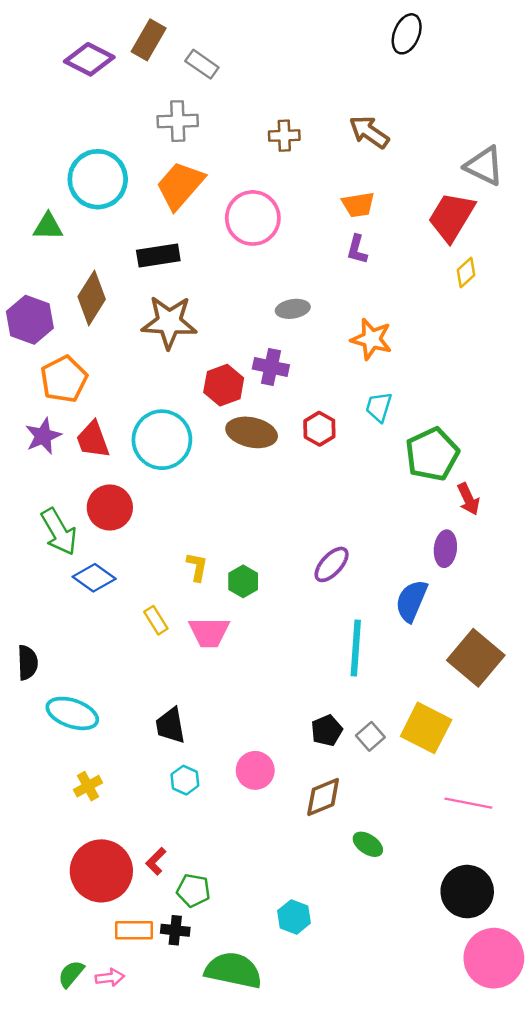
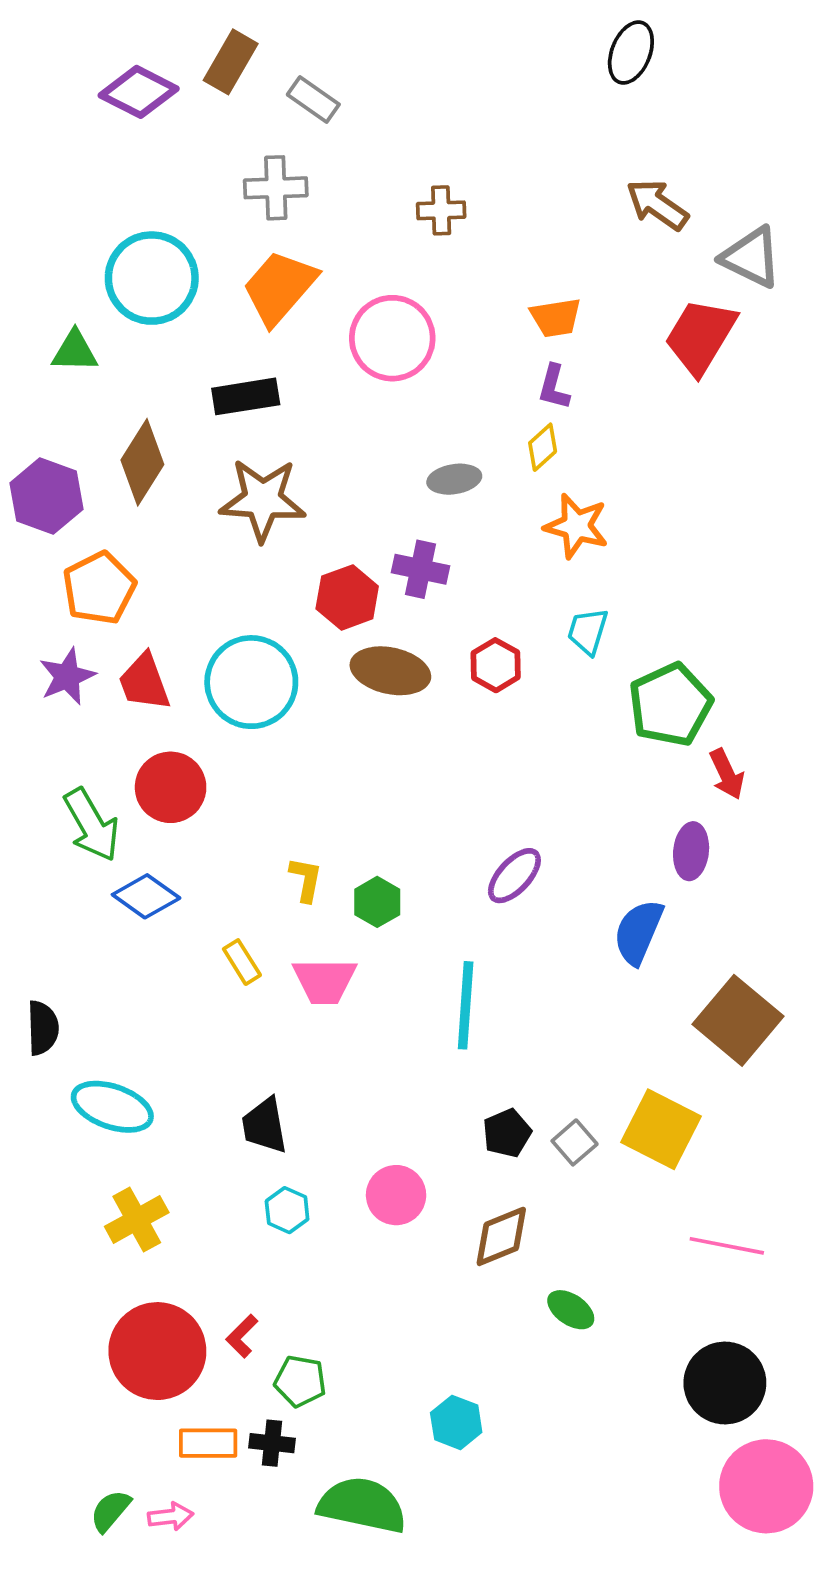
brown arrow: (369, 132) -> (657, 205), moved
yellow diamond: (466, 272) -> (543, 447), moved
cyan line: (356, 648) -> (466, 1005), moved
yellow cross: (88, 786) -> (137, 1220), size x1.4

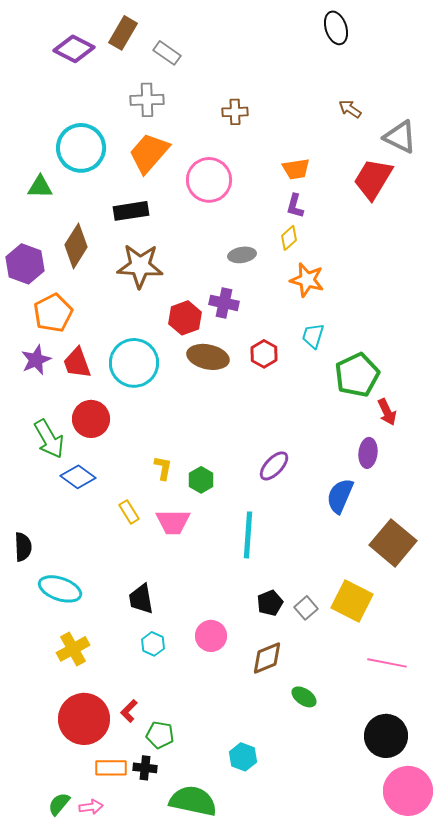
black ellipse: (631, 53) -> (336, 28), turned -40
brown arrow: (657, 205) -> (350, 109), size x0.7

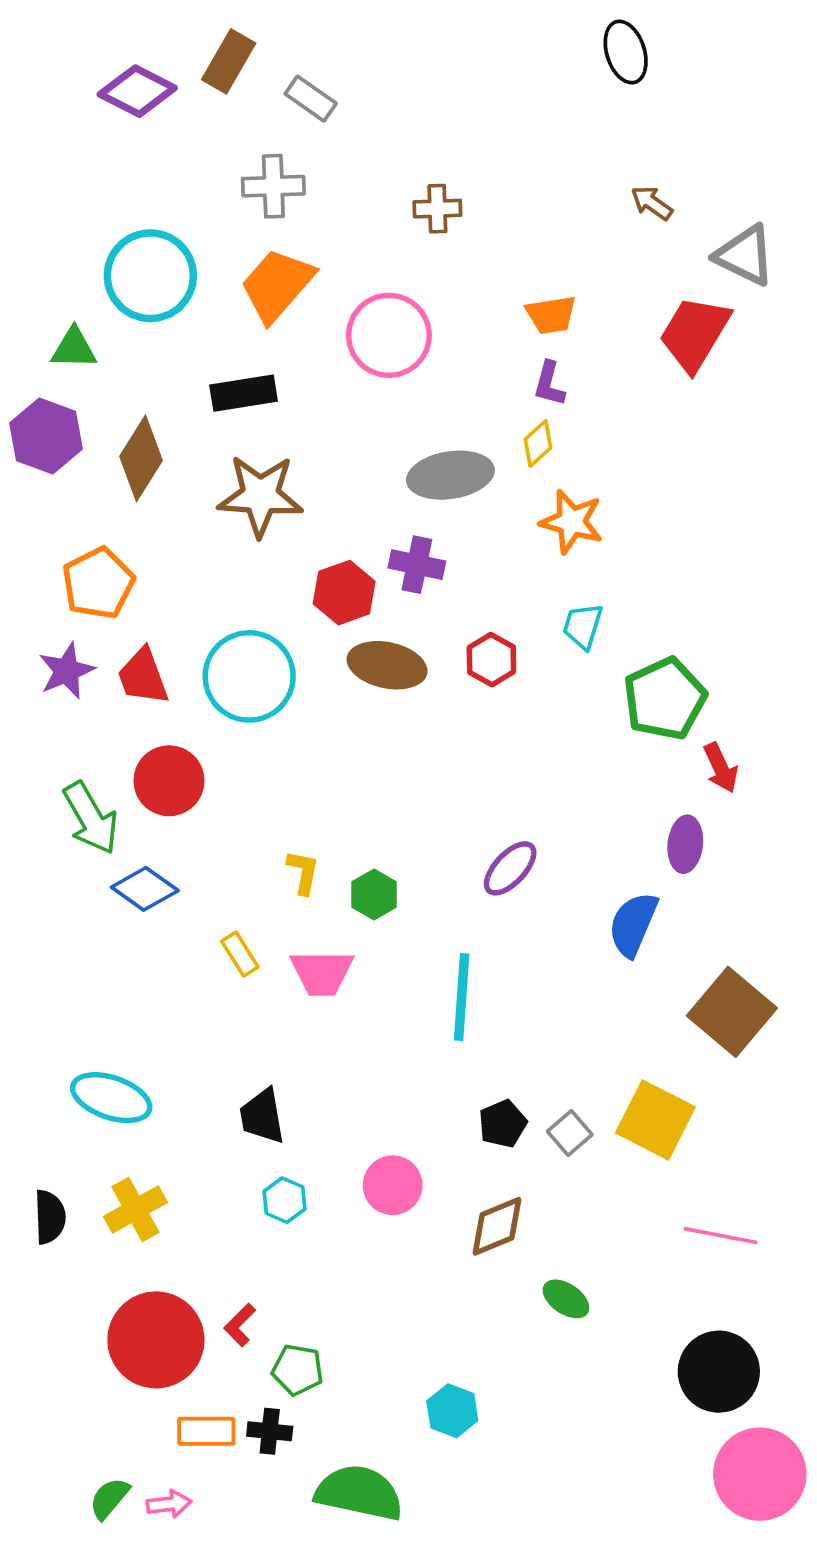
gray ellipse: (242, 255) -> (450, 475), size x1.6
purple hexagon: (25, 264) -> (46, 436), moved
black semicircle: (23, 547) -> (50, 1217), moved

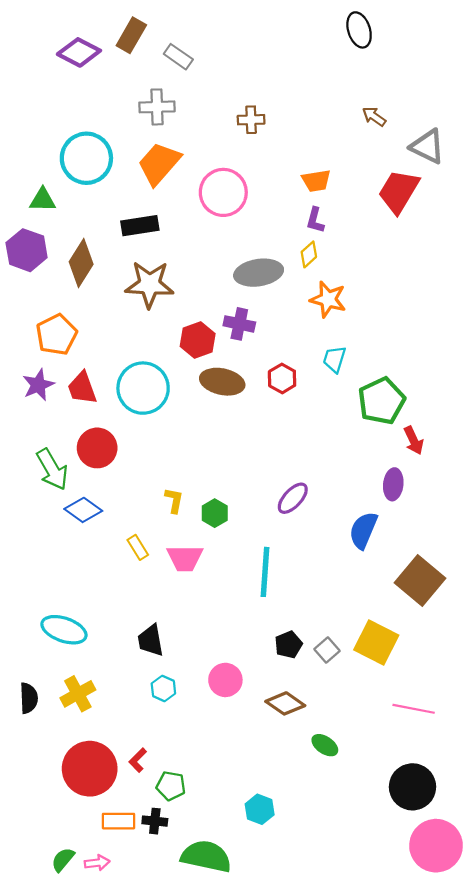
brown diamond: (497, 1226) -> (285, 703), turned 57

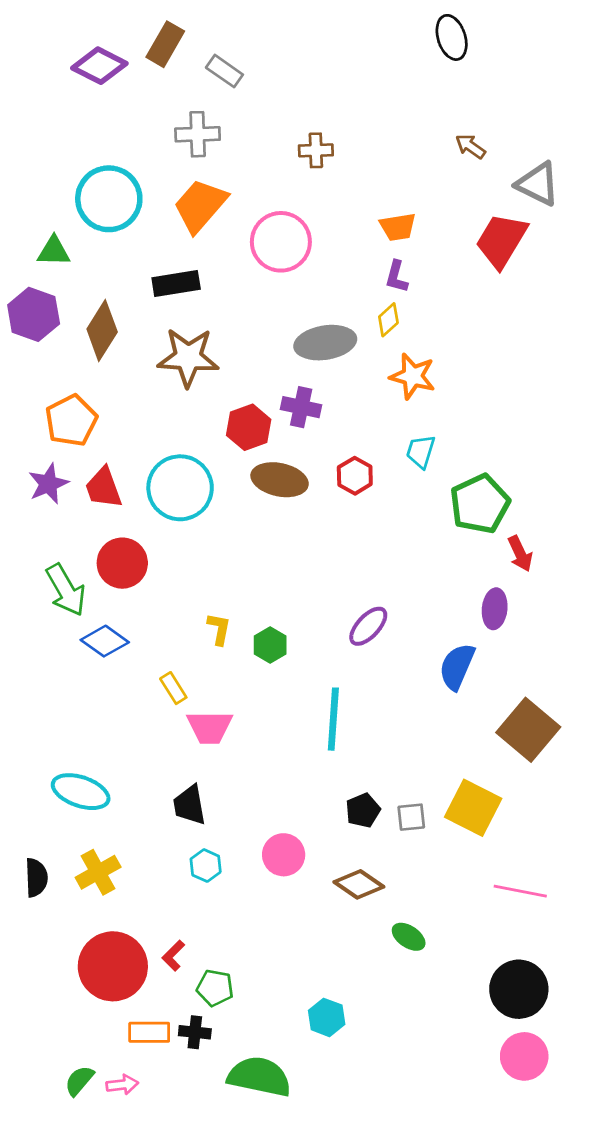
pink trapezoid: (185, 558) -> (210, 727), moved
gray square: (327, 650) -> (411, 817), turned 35
pink circle: (436, 846) -> (524, 1056), moved, size x0.7

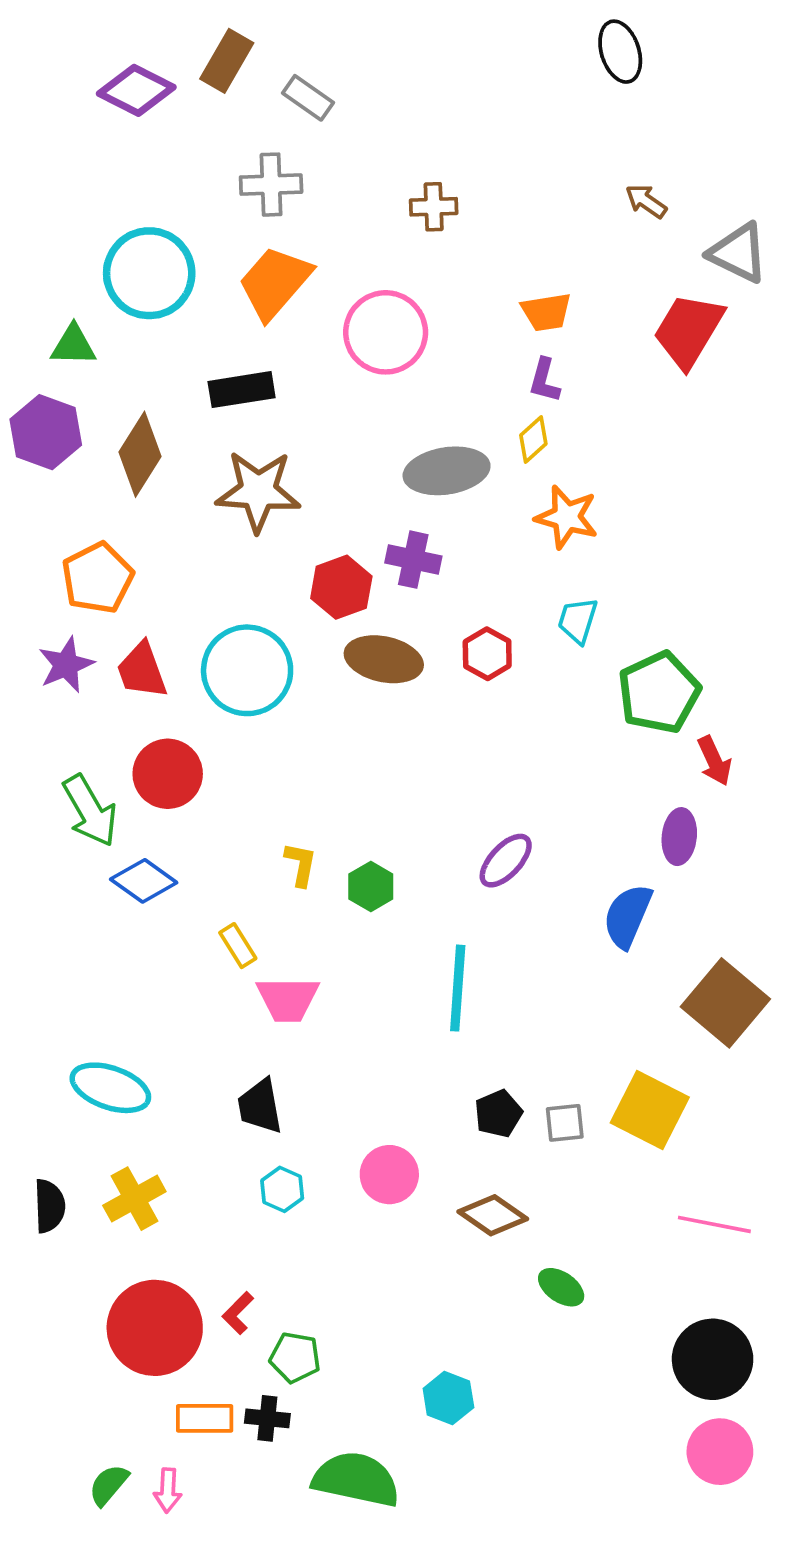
pink arrow: (122, 1085) -> (168, 1490), turned 100

